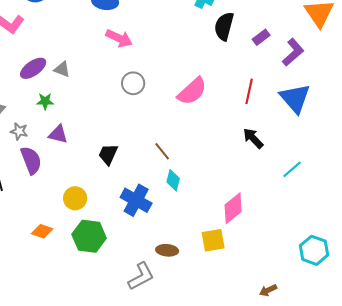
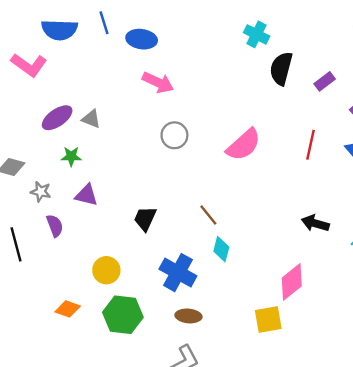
black arrow: (253, 138) -> (315, 223), moved, turned -30
purple semicircle: (31, 160) -> (55, 226), size x0.7
brown ellipse: (167, 250) -> (189, 316), moved

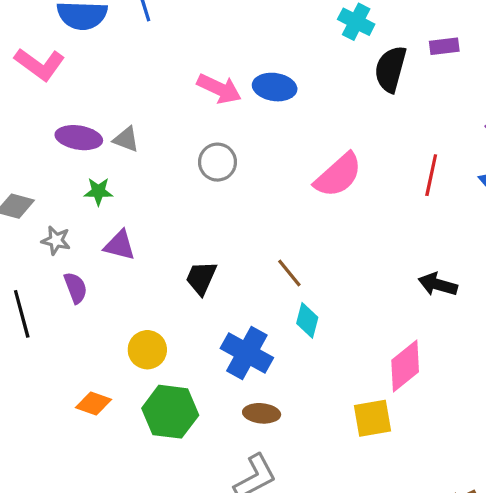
blue ellipse: (142, 39) -> (275, 87), moved
purple rectangle: (325, 81) -> (444, 46), moved, turned 30
purple ellipse: (57, 118) -> (79, 138), turned 44
gray circle: (174, 135) -> (217, 162), moved

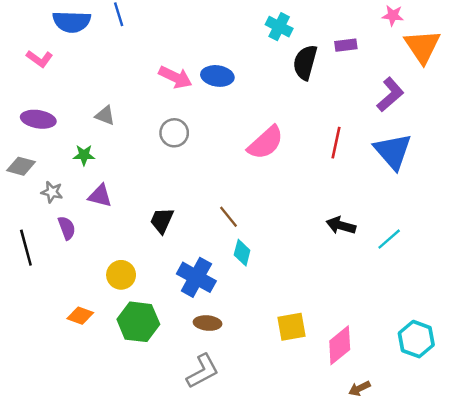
pink L-shape: (40, 64) -> (40, 59), size x0.7
purple ellipse: (79, 138) -> (38, 119), moved
pink diamond: (405, 366) -> (340, 345), moved

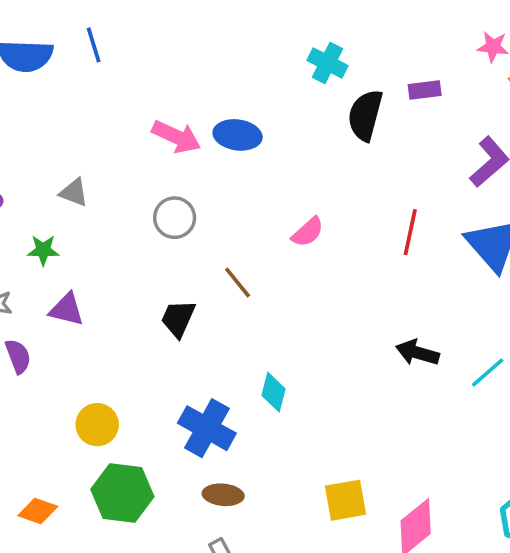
pink semicircle: (266, 143) -> (308, 232), size x0.6
brown line: (229, 217) -> (238, 282), moved
black trapezoid: (162, 220) -> (178, 318), moved
orange diamond: (80, 316) -> (38, 511), moved

